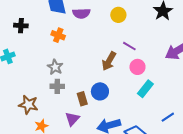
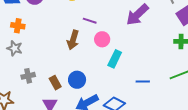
gray star: (55, 67) -> (15, 48), moved
blue circle: (100, 91) -> (77, 80), moved
blue line: (168, 117) -> (143, 82), turned 48

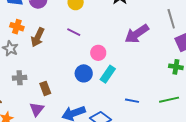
purple line: (90, 21) -> (74, 32), moved
brown arrow: (73, 40) -> (38, 37), moved
blue circle: (77, 80) -> (84, 73), moved

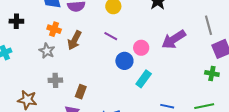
pink circle: (98, 53) -> (141, 48), moved
blue circle: (84, 73) -> (124, 61), moved
brown rectangle: (45, 88) -> (81, 92), turned 40

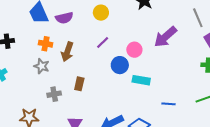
purple line: (111, 36) -> (103, 43), turned -64
cyan rectangle: (144, 79) -> (141, 80), turned 72
brown rectangle: (81, 92) -> (79, 84), moved

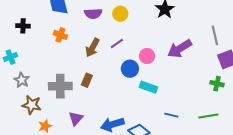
purple semicircle: (64, 18) -> (93, 14), moved
brown arrow: (67, 52) -> (92, 48), moved
gray star: (42, 66) -> (22, 80), moved
gray cross: (54, 94) -> (60, 86), size x1.6

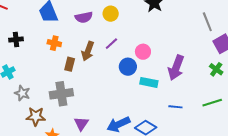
purple arrow: (180, 49) -> (176, 68), moved, turned -30
brown rectangle: (87, 80) -> (70, 64), moved
green cross: (217, 84) -> (216, 69), turned 32

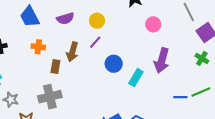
yellow circle: (111, 14) -> (97, 21), moved
pink circle: (143, 52) -> (153, 24), moved
cyan rectangle: (149, 82) -> (136, 78), turned -66
blue line: (175, 107) -> (180, 97), moved

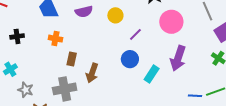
pink circle: (153, 24) -> (171, 22), size x1.5
purple line: (95, 42) -> (135, 34), moved
brown arrow: (72, 52) -> (92, 73), moved

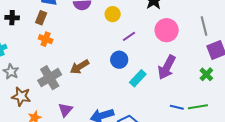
orange cross: (55, 39) -> (46, 39), moved
brown rectangle: (72, 59) -> (41, 18), moved
brown arrow: (92, 73) -> (80, 67), turned 30
gray cross: (65, 89) -> (50, 78), turned -30

